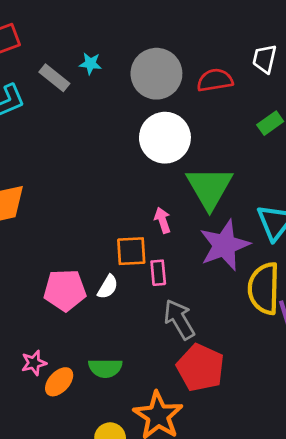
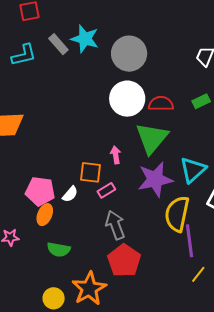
cyan star: (90, 64) -> (85, 39), size x1.8
red semicircle: (215, 80) -> (161, 104), moved
pink rectangle: (158, 273) -> (106, 190), turned 54
orange ellipse: (59, 382) -> (45, 215), moved, turned -30

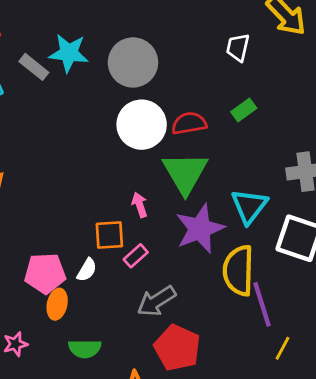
gray arrow: (115, 225) -> (156, 301), turned -92

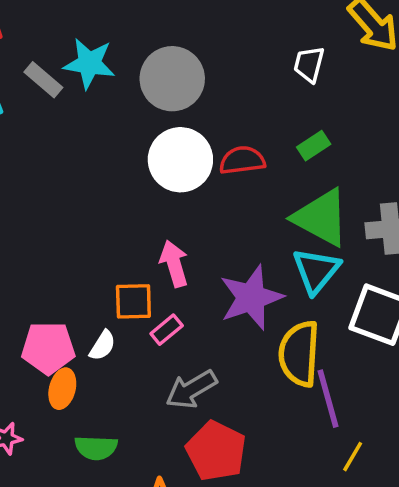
green triangle: (185, 173) -> (321, 218), moved, turned -33
pink arrow: (140, 205) -> (174, 264), size x1.4

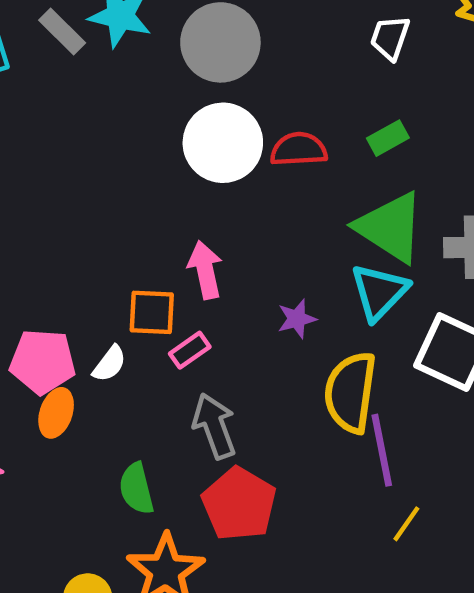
purple star: (251, 298) -> (297, 319), size x0.5
gray arrow: (191, 389) -> (214, 426), turned 96
green semicircle: (96, 448) -> (136, 489), moved, turned 69

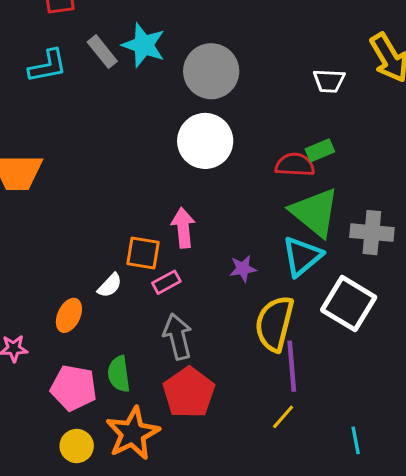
white trapezoid: (390, 38) -> (329, 81), turned -112
red semicircle: (299, 149) -> (295, 165), moved
pink pentagon: (43, 362) -> (74, 388), moved
yellow line: (406, 524) -> (283, 417), moved

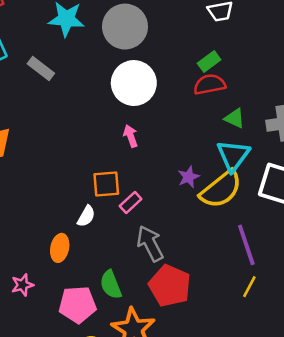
gray rectangle: (102, 52) -> (41, 69), moved
green rectangle: (320, 150) -> (209, 61), moved
green triangle: (315, 212) -> (235, 118), size x0.5
pink arrow: (183, 228) -> (131, 136), moved, size x0.7
yellow semicircle: (274, 324) -> (221, 189), moved, turned -129

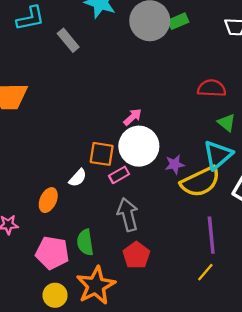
green rectangle: (209, 61) -> (178, 21), moved
white circle: (134, 83) -> (139, 146), moved
pink arrow: (131, 136) -> (133, 117), turned 54
red pentagon: (170, 286) -> (136, 255), size x0.7

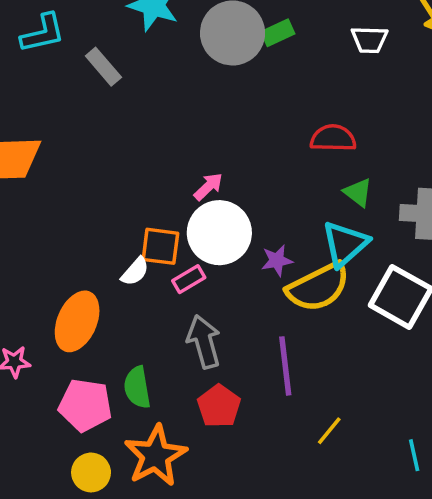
white semicircle: (78, 178) -> (135, 272), moved
orange ellipse: (48, 200) -> (77, 321), size x1.5
purple line: (211, 235) -> (285, 366), moved

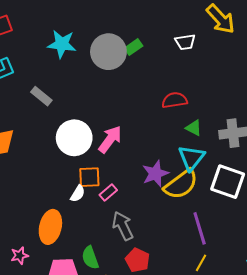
gray rectangle: (103, 67) -> (41, 96), moved
pink arrow: (208, 187) -> (110, 139), size x1.6
white circle: (219, 233) -> (74, 138), moved
purple star: (277, 260) -> (155, 174), size x1.5
purple line: (285, 366) -> (200, 228), moved

